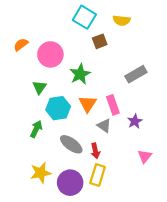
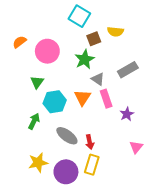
yellow semicircle: (122, 20) -> (115, 32), moved
green star: (80, 74) -> (84, 59), moved
gray triangle: (104, 126) -> (98, 79), moved

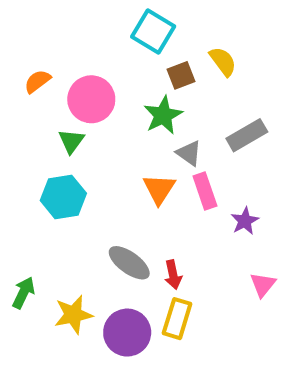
yellow semicircle: (115, 32) -> (223, 61), turned -133
green triangle: (37, 82) -> (71, 141), moved
cyan hexagon: (55, 102) -> (63, 197), moved
green arrow: (34, 121) -> (24, 293), moved

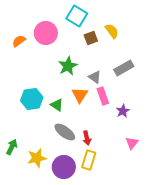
pink circle: (91, 99) -> (46, 33), moved
green star: (163, 115) -> (68, 66), moved
green triangle: (71, 141) -> (57, 105), moved, turned -32

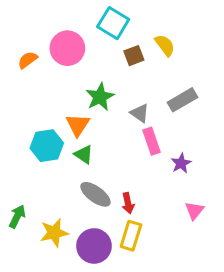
orange triangle: (80, 95) -> (78, 125), moved

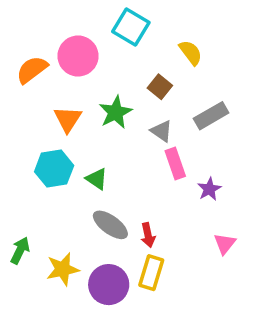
brown square: (134, 56) -> (160, 87), moved, turned -30
orange semicircle: (28, 60) -> (32, 70), size x1.4
orange triangle: (78, 125) -> (68, 119), moved

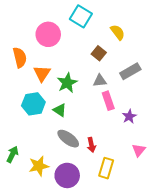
orange semicircle: (32, 70) -> (20, 58), moved, turned 114
green star: (116, 112) -> (67, 83), moved
gray triangle: (162, 131) -> (100, 81), turned -40
yellow rectangle: (151, 273) -> (106, 168), moved

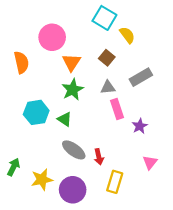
cyan square: (81, 16) -> (104, 18), moved
orange triangle: (42, 73) -> (71, 62), moved

